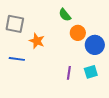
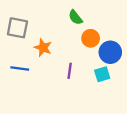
cyan square: (91, 72) -> (102, 74), moved
purple line: (69, 73) -> (70, 71), moved

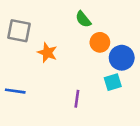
blue line: (20, 68) -> (15, 91), moved
purple line: (70, 71) -> (77, 99), moved

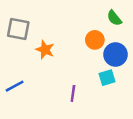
green semicircle: (83, 19) -> (114, 18), moved
blue line: (15, 91) -> (15, 86), turned -36

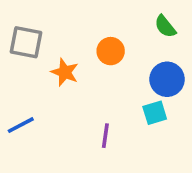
orange circle: (95, 40) -> (111, 51), moved

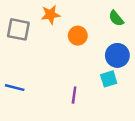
orange star: (65, 72) -> (51, 15), moved, turned -30
blue line: (21, 125) -> (15, 88), turned 42

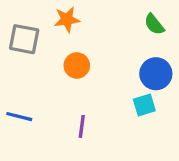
orange circle: (78, 36) -> (77, 66), moved
purple line: (74, 95) -> (82, 126), moved

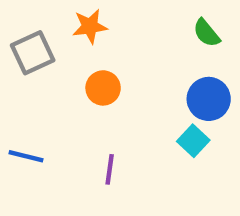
gray square: (24, 39) -> (33, 53), turned -36
cyan square: (144, 105) -> (193, 141), turned -30

